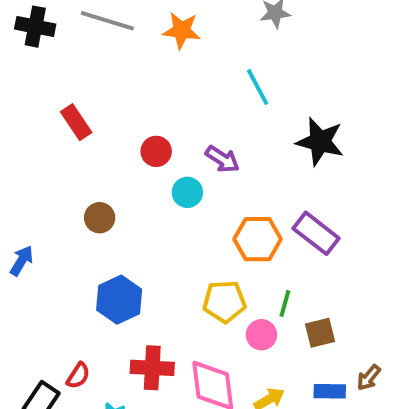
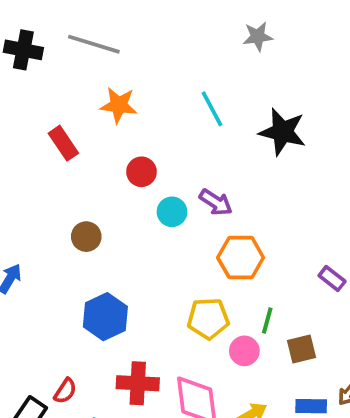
orange star: (182, 30) -> (119, 105), moved
cyan line: (258, 87) -> (212, 109), moved
black star: (320, 142) -> (282, 132), moved
purple arrow: (222, 159) -> (216, 202), moved
purple rectangle: (316, 233) -> (332, 278), moved, size x0.6

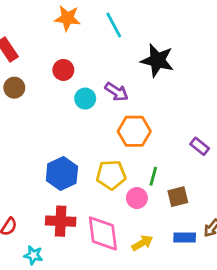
orange star: (119, 105) -> (67, 18), moved
black star: (282, 132) -> (157, 60), moved
brown circle: (86, 237) -> (14, 88), moved
blue hexagon: (105, 317) -> (62, 173), moved

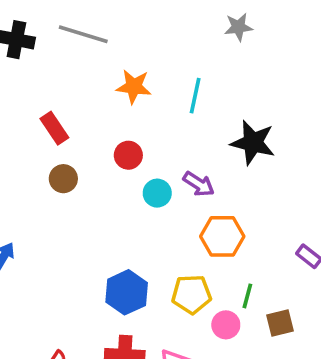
cyan line: (114, 25) -> (195, 96), turned 40

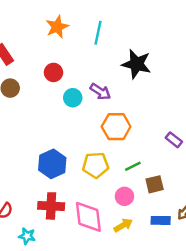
orange star: (134, 87) -> (57, 27), turned -30
green line: (247, 296) -> (133, 166), turned 49
pink circle: (226, 325) -> (124, 196), moved

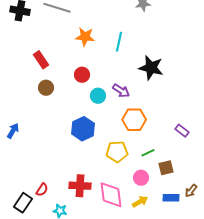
orange star: (57, 27) -> (85, 37), turned 30
blue hexagon: (52, 164) -> (83, 129), moved

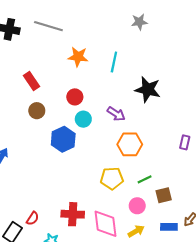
cyan circle: (98, 96) -> (83, 119), moved
blue hexagon: (83, 129) -> (63, 139), moved
purple rectangle: (182, 131) -> (185, 142), moved, turned 64

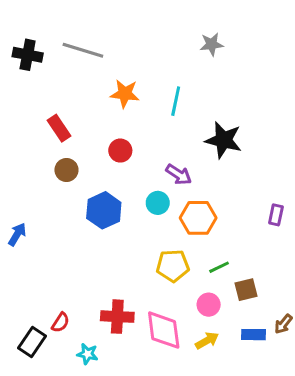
cyan circle: (83, 119) -> (158, 203), moved

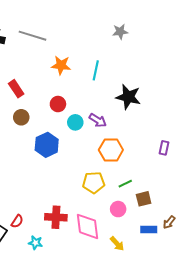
cyan circle: (158, 203) -> (75, 122), moved
yellow arrow: (207, 341) -> (117, 244), moved, turned 77

